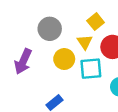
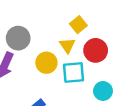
gray circle: (50, 29) -> (18, 38), moved

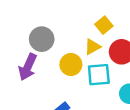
yellow triangle: (67, 45) -> (92, 47), turned 35

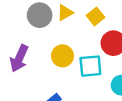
gray circle: (42, 39) -> (40, 15), moved
yellow triangle: (92, 47) -> (65, 13), moved

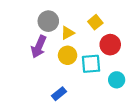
yellow triangle: (65, 13) -> (68, 33), moved
purple arrow: (19, 58) -> (39, 47), moved

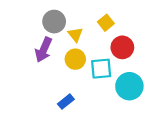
yellow triangle: (68, 33) -> (75, 34), turned -40
cyan circle: (117, 80) -> (129, 86), size x1.5

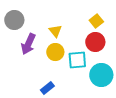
gray circle: (54, 22) -> (14, 20), moved
yellow square: (106, 23) -> (96, 21), moved

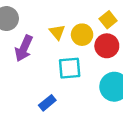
yellow circle: (55, 52) -> (82, 35), moved
cyan square: (77, 60) -> (70, 68), moved

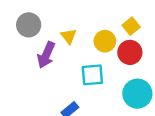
yellow triangle: (57, 32) -> (69, 36), moved

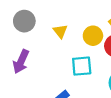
purple arrow: (46, 55) -> (21, 62), moved

